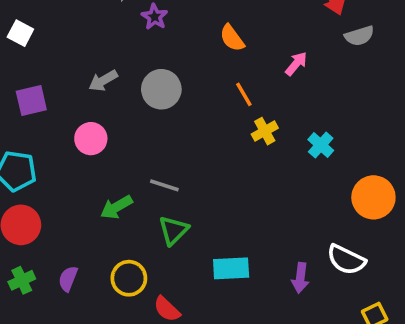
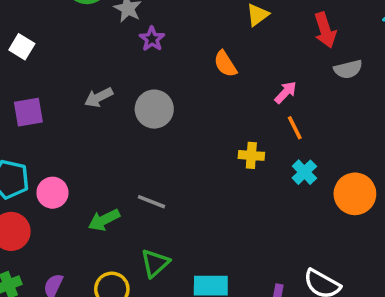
orange line: (244, 94) -> (295, 128), moved
yellow cross: (265, 131) -> (251, 155), turned 30
pink circle: (91, 139) -> (52, 193), moved
orange circle: (373, 197) -> (355, 194), moved
green triangle: (173, 230) -> (155, 263), moved

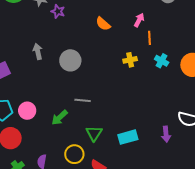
orange semicircle: (225, 64) -> (103, 24), moved
gray arrow: (99, 97) -> (38, 51), turned 119
gray circle: (154, 109) -> (70, 60), moved
orange line: (295, 128) -> (149, 38), turned 40

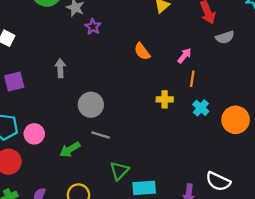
gray circle: (70, 60) -> (91, 105), moved
green triangle: (94, 133) -> (119, 171), moved

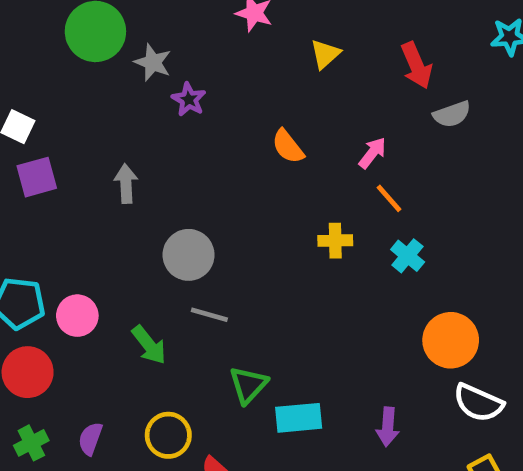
orange line: (192, 79) -> (389, 198), turned -49
purple square: (14, 81) -> (37, 177), moved
orange circle: (236, 120) -> (451, 340), moved
green arrow: (70, 149) -> (149, 345), turned -96
white semicircle: (218, 181) -> (478, 403), moved

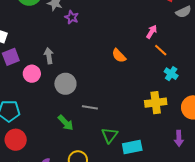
orange semicircle: (288, 147) -> (119, 56), moved
yellow cross: (335, 241) -> (156, 103), moved, size x1.5
gray circle: (189, 255) -> (65, 84), moved
pink circle: (77, 316) -> (32, 74), moved
purple arrow: (388, 427) -> (179, 138), moved

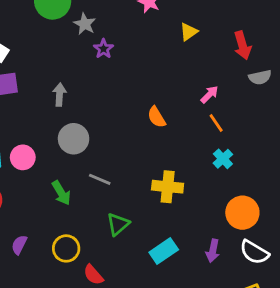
pink circle: (32, 74) -> (23, 157), moved
yellow cross: (156, 103) -> (168, 187), moved
cyan rectangle: (132, 147) -> (164, 251), moved, turned -36

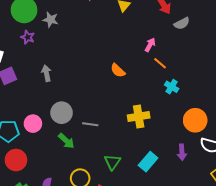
purple star: (103, 49) -> (28, 37), moved
gray circle: (74, 139) -> (62, 113), moved
green triangle: (118, 224) -> (112, 162), moved

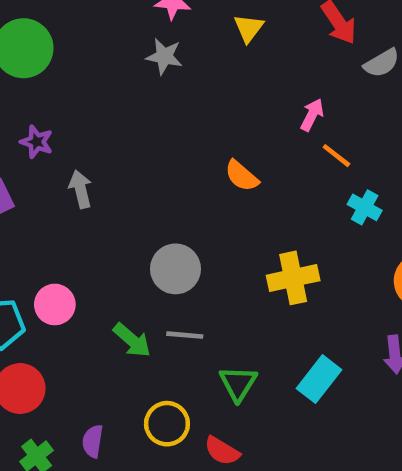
gray star: (51, 20) -> (164, 56), moved
purple star: (28, 37) -> (37, 142), moved
gray circle: (62, 113) -> (175, 269), moved
gray line: (90, 124) -> (185, 335), moved

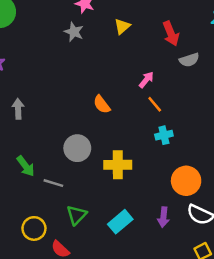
gray arrow: (80, 189) -> (18, 109), moved
cyan cross: (365, 207) -> (164, 135), turned 36
gray circle: (175, 269) -> (77, 148), moved
green arrow: (132, 340) -> (26, 166), moved

